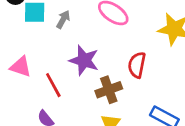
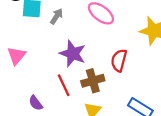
pink triangle: (21, 67) -> (16, 56), turned 48
red line: (53, 85) -> (64, 85), moved

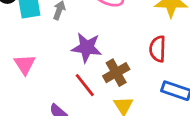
red semicircle: (119, 60) -> (158, 49), moved

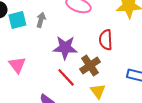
red semicircle: (158, 49) -> (106, 40), moved

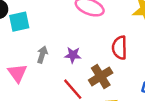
gray arrow: (41, 20) -> (42, 55), moved
purple star: (65, 48) -> (73, 55), size x0.6

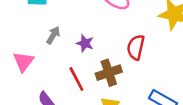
pink triangle: (17, 73) -> (23, 62), moved

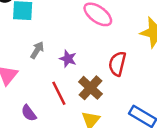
brown cross: (109, 73) -> (90, 88), turned -30

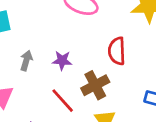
brown cross: (90, 88) -> (95, 85), turned 35

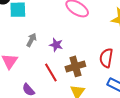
red semicircle: (117, 51) -> (106, 58), moved

